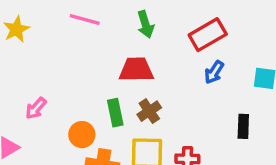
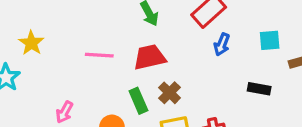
pink line: (85, 19) -> (99, 55), moved
black rectangle: (243, 126) -> (259, 89), turned -70

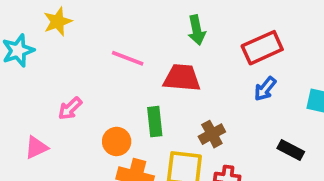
brown cross: (170, 93) -> (212, 134), moved

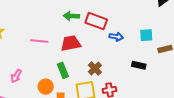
green arrow: (197, 30) -> (71, 16), turned 119
red rectangle: (262, 48) -> (96, 21), moved, turned 60
blue arrow: (265, 89) -> (116, 37), turned -104

